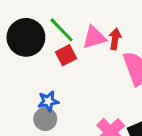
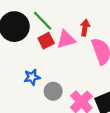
pink triangle: (94, 37) -> (66, 40), moved
gray circle: (45, 119) -> (53, 91), moved

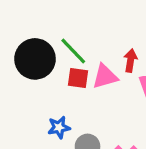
red square: (46, 41) -> (78, 78), turned 35

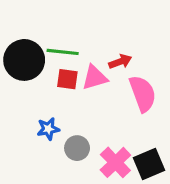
green line: (73, 51) -> (63, 52), turned -40
red arrow: (131, 61) -> (120, 62), turned 60

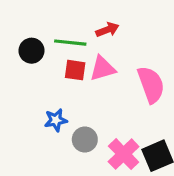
black circle: (24, 60) -> (31, 51), size x0.6
red arrow: (120, 62) -> (107, 30), moved

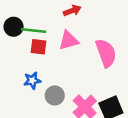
green line: (70, 43) -> (34, 31), moved
red square: (75, 70) -> (39, 47), moved

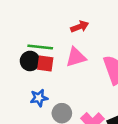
black circle: (14, 27) -> (30, 61), moved

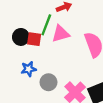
green line: (40, 47) -> (46, 25), moved, turned -75

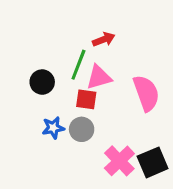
red square: (34, 39) -> (86, 99), moved
gray circle: (48, 82) -> (82, 129), moved

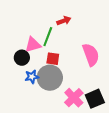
pink triangle: (99, 77) -> (33, 45), moved
black circle: (42, 82) -> (22, 58), moved
gray circle: (82, 129) -> (50, 78), size x1.6

